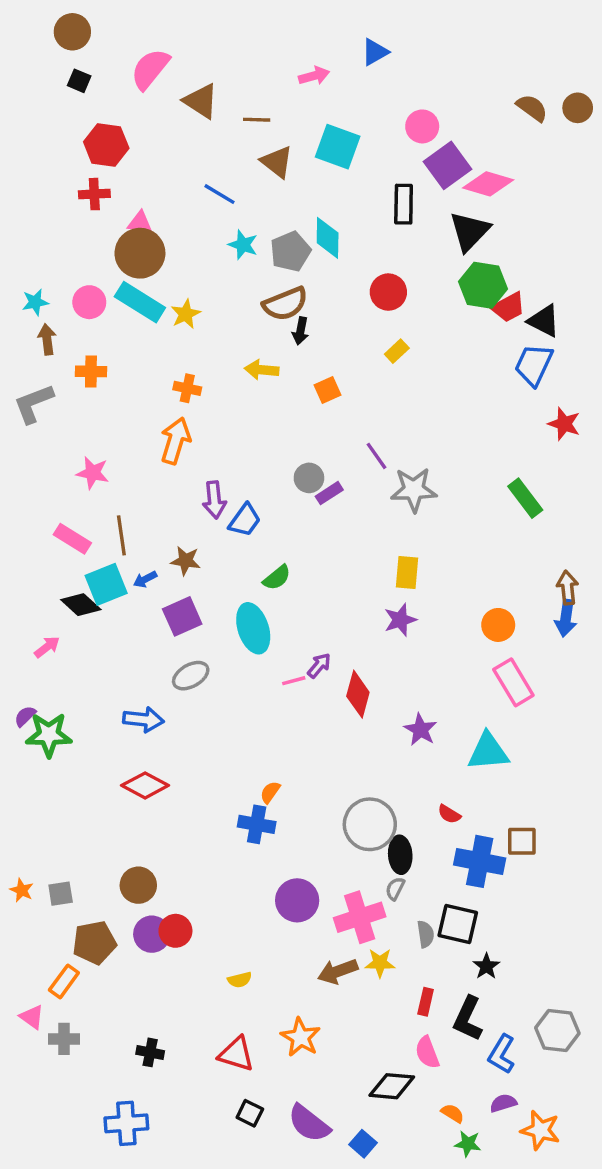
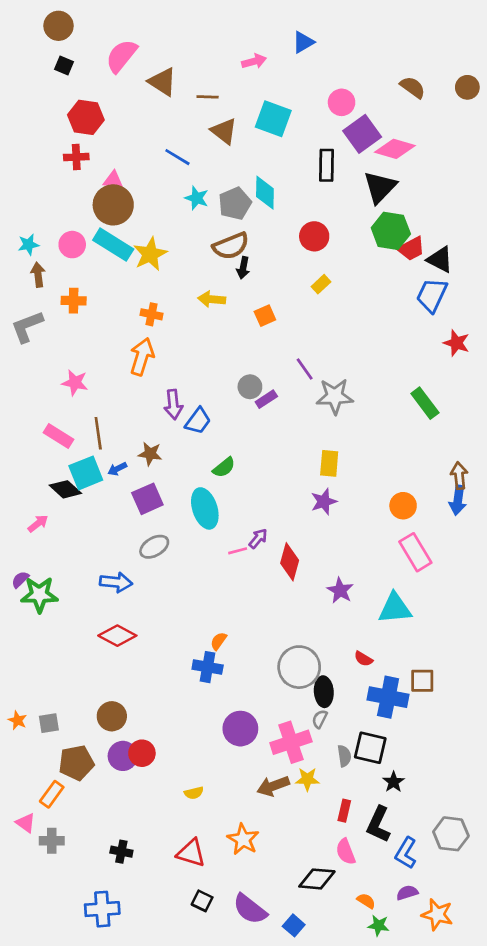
brown semicircle: (532, 108) -> (413, 87), moved
yellow star: (186, 314) -> (150, 254), size x1.4

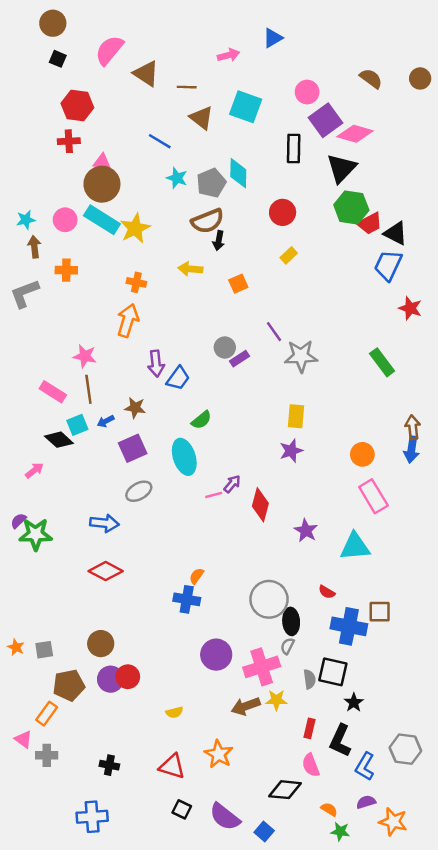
pink star: (75, 383) -> (85, 356), moved
cyan square: (86, 473) -> (77, 425), size x0.7

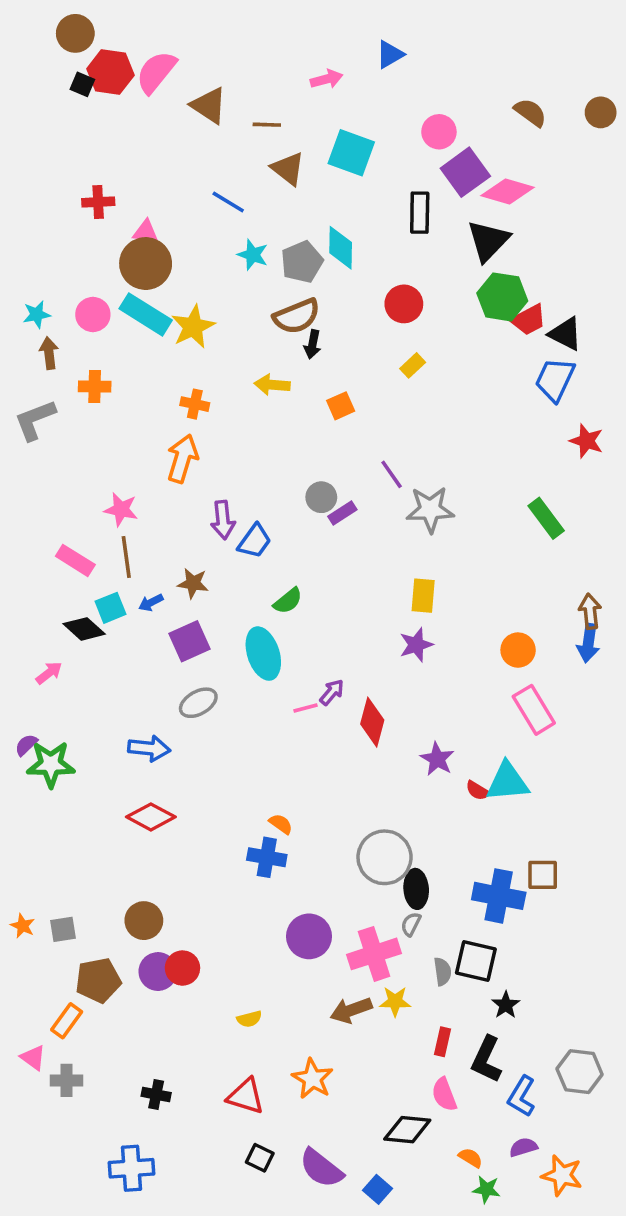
red hexagon: (77, 106) -> (110, 72), moved
orange semicircle: (197, 576) -> (281, 824), turned 91
red semicircle: (327, 592) -> (478, 791), moved

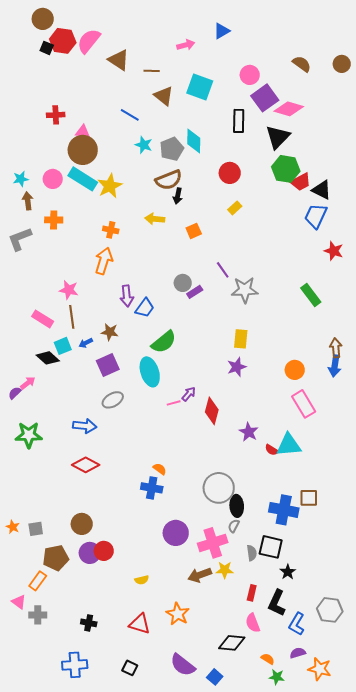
green semicircle: (288, 601) -> (164, 342), size x1.5
purple semicircle: (26, 745) -> (15, 393), moved
black square: (260, 1158) -> (130, 668), moved

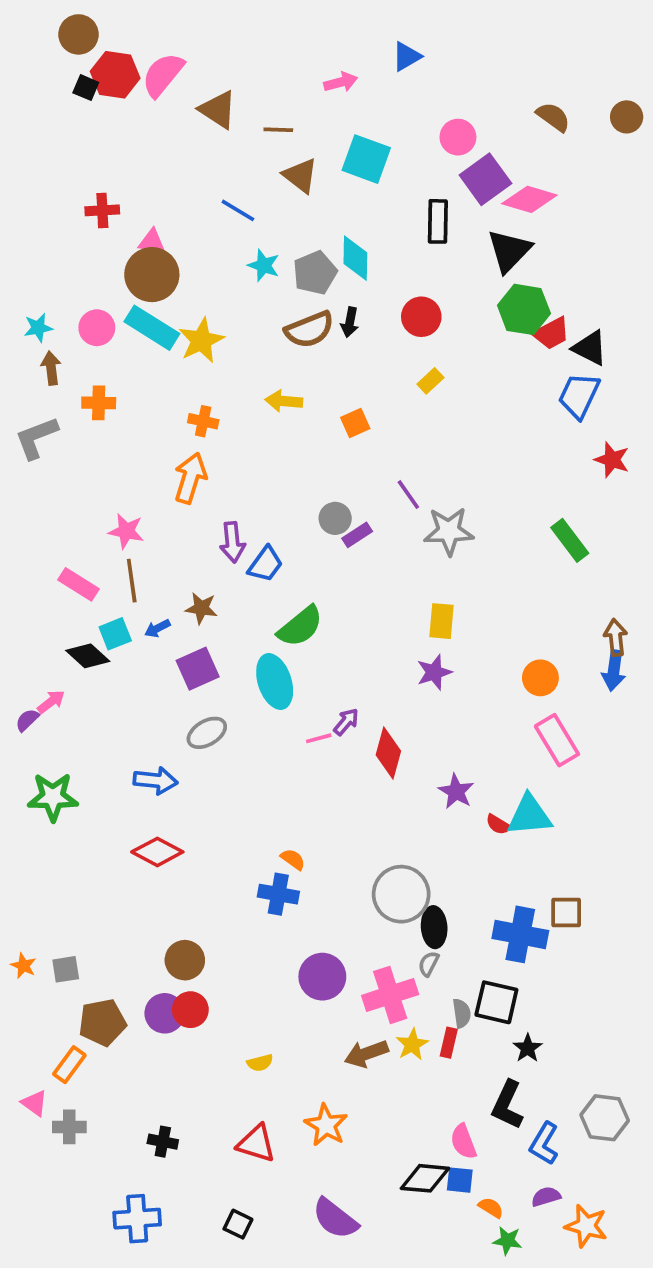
black arrow: (178, 196) -> (350, 322), moved
brown circle: (82, 524) -> (185, 960), moved
yellow star: (225, 570) -> (412, 1044), turned -30
red rectangle: (252, 593) -> (449, 1043), moved
blue square: (215, 677) -> (460, 1180), moved, turned -35

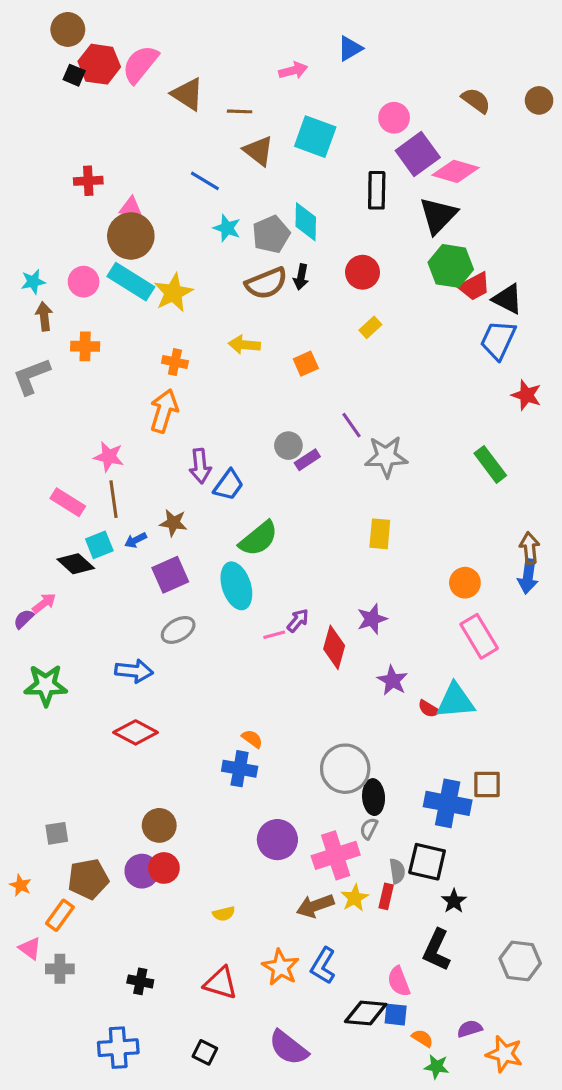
purple star: (434, 672) -> (372, 619), moved
orange star: (24, 966) -> (20, 885), moved
blue L-shape: (544, 1143) -> (323, 966), moved

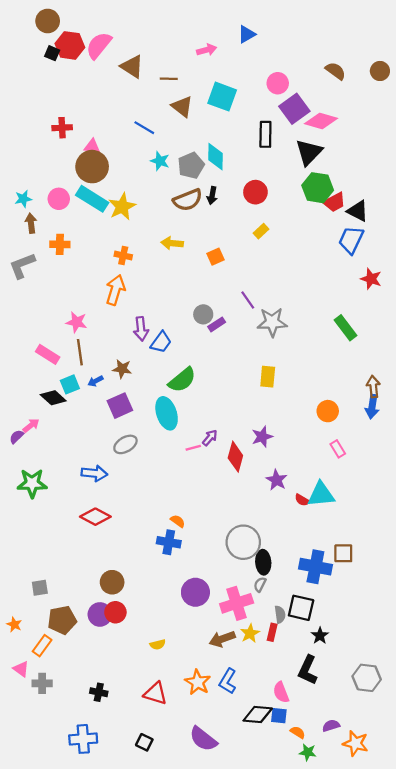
pink rectangle: (479, 636) -> (338, 449), size x0.6

